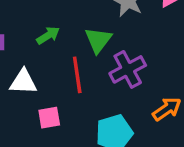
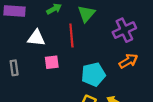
purple cross: (128, 69) -> (124, 30), moved

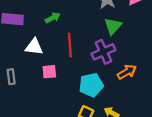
green triangle: (86, 14) -> (113, 26), moved
purple cross: (124, 30) -> (103, 52), moved

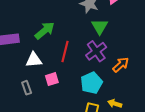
green arrow: (53, 18) -> (45, 30), size x1.5
red line: (70, 45) -> (65, 51), turned 30
gray rectangle: (11, 77) -> (27, 88), moved

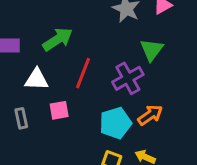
green triangle: (100, 27) -> (152, 50), moved
orange arrow: (121, 65) -> (150, 115), moved

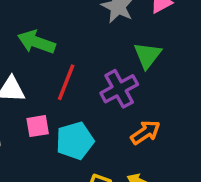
green arrow: (58, 39) -> (36, 42), turned -128
cyan pentagon: (115, 123) -> (75, 141), moved

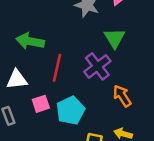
orange arrow: (145, 132) -> (122, 96), turned -80

